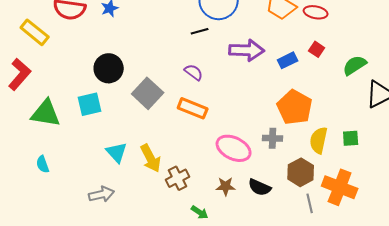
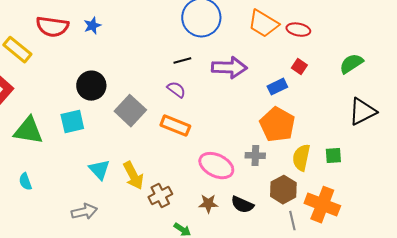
black line: (200, 31) -> (182, 61), moved
blue rectangle: (288, 60) -> (277, 87), moved
green semicircle: (355, 65) -> (351, 64), moved

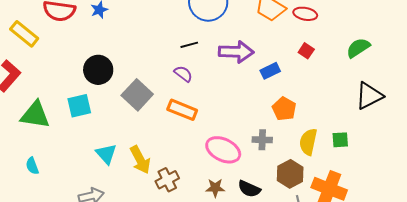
blue rectangle: (277, 87) -> (270, 71), moved
orange pentagon: (277, 125) -> (284, 109), size x0.7

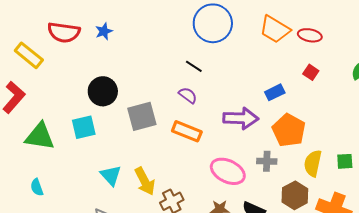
black line: (189, 45) -> (194, 66), turned 48
purple arrow: (236, 52) -> (241, 118), moved
gray square: (137, 95) -> (142, 116), turned 32
orange pentagon: (284, 109) -> (289, 130), size x1.4

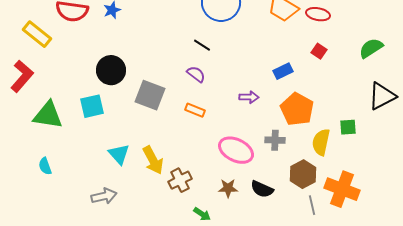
gray square: (142, 116) -> (150, 95), turned 36
purple arrow: (241, 118) -> (249, 97), size x0.6
orange rectangle: (187, 131) -> (195, 110), size x0.7
green square: (345, 161) -> (348, 127), moved

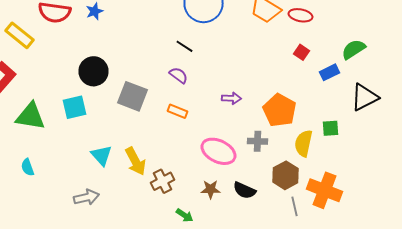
blue rectangle: (283, 71) -> (330, 72), moved

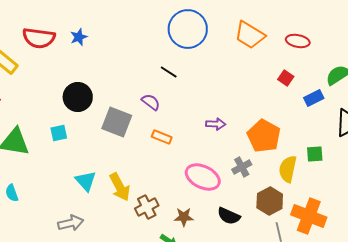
red ellipse: (300, 15) -> (298, 41), moved
purple semicircle: (178, 75) -> (151, 102), moved
cyan square: (74, 107) -> (59, 133), size x0.7
gray cross: (258, 141) -> (242, 167), turned -30
brown star: (210, 189) -> (184, 217), moved

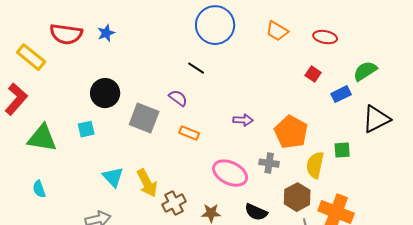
orange trapezoid: (250, 35) -> (277, 31), size x0.7
gray cross: (242, 167) -> (269, 163), turned 36

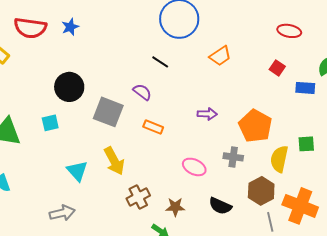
orange trapezoid: (277, 31) -> (220, 56), moved, turned -65
blue rectangle: (341, 94) -> (305, 88), turned 30
pink ellipse: (230, 173) -> (194, 167), size x0.7
yellow arrow: (147, 183) -> (114, 161), moved

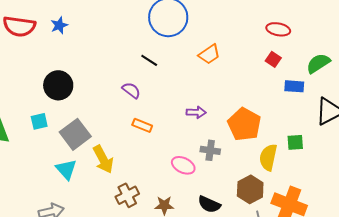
red square: (277, 68) -> (273, 59), moved
gray square: (108, 112) -> (75, 134), moved, turned 32
gray cross: (233, 157) -> (210, 150), moved

